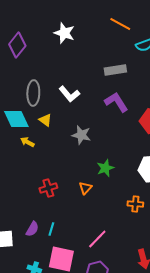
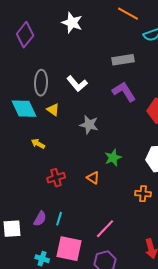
yellow arrow: (27, 142) -> (38, 144), moved
orange triangle: (85, 188) -> (93, 178), turned -40

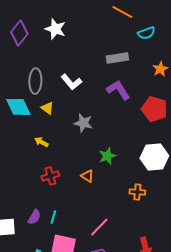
white star: (72, 23) -> (55, 29), moved
yellow arrow: (38, 144) -> (41, 142), moved

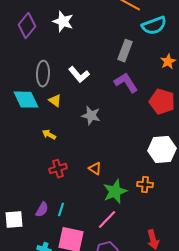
cyan semicircle: (146, 33) -> (154, 26), size x1.4
gray rectangle: (117, 58) -> (125, 51), turned -60
green star: (107, 156) -> (115, 192), moved, size x1.4

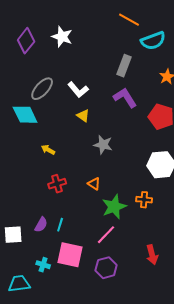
gray ellipse: (43, 74) -> (42, 89), turned 40
yellow triangle: (55, 101) -> (83, 116), moved
gray star: (91, 116) -> (103, 145), moved

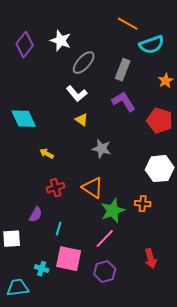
gray ellipse: (42, 89) -> (84, 63), moved
orange triangle: (94, 184) -> (93, 188), size x1.6
purple semicircle: (41, 225) -> (36, 215), moved

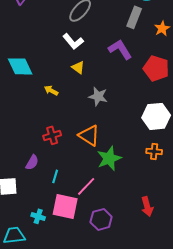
gray rectangle: (123, 70) -> (134, 17), moved
yellow arrow: (47, 154) -> (51, 90), moved
orange cross: (143, 204) -> (154, 151), moved
pink line: (105, 239) -> (86, 186), moved

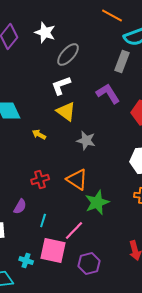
white L-shape: (73, 41) -> (61, 86), turned 110
yellow triangle: (78, 67) -> (66, 112), size x1.5

